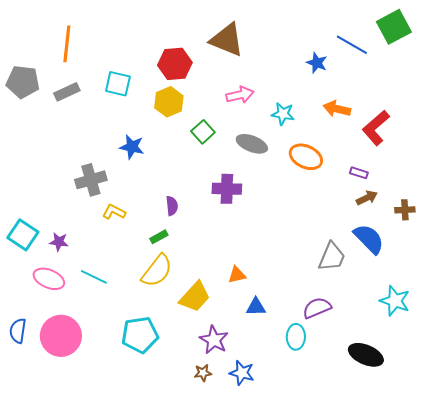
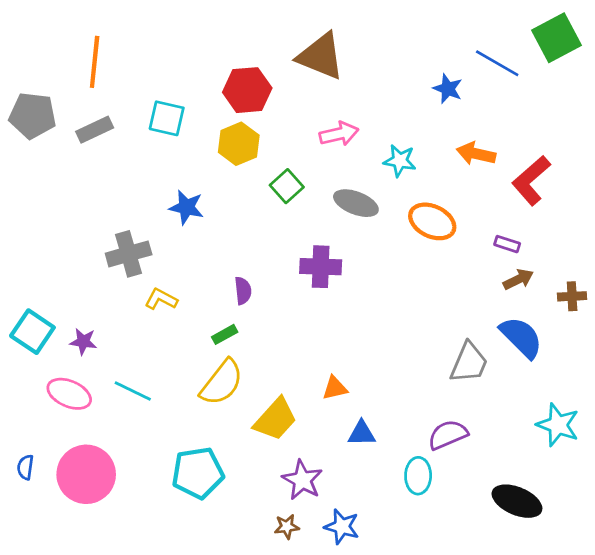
blue semicircle: (18, 331) -> (25, 467), size x0.7

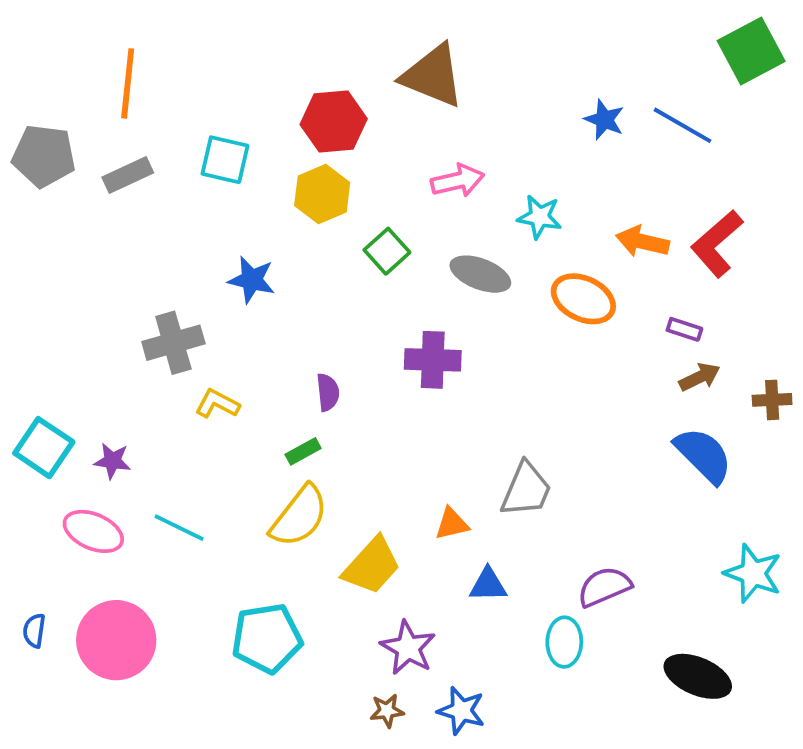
blue line: (497, 63) -> (682, 125), moved
orange arrow: (476, 154) -> (642, 242), moved
gray trapezoid: (469, 363) -> (526, 490), moved

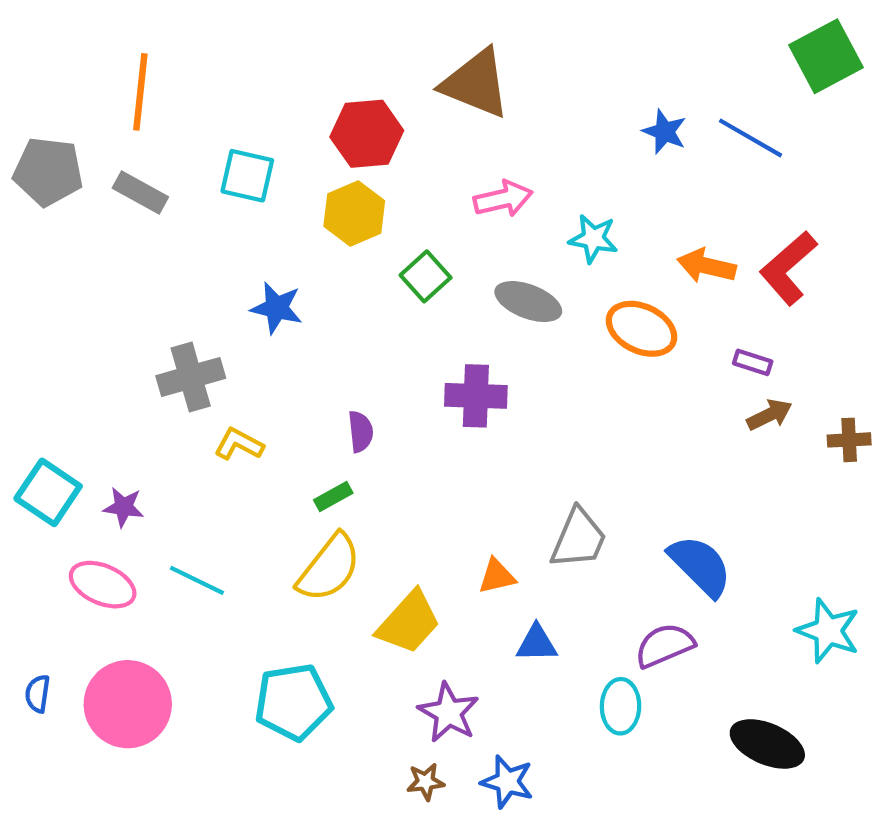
gray rectangle: (128, 175) -> (140, 192), turned 54
blue semicircle: (703, 455) -> (700, 566), moved

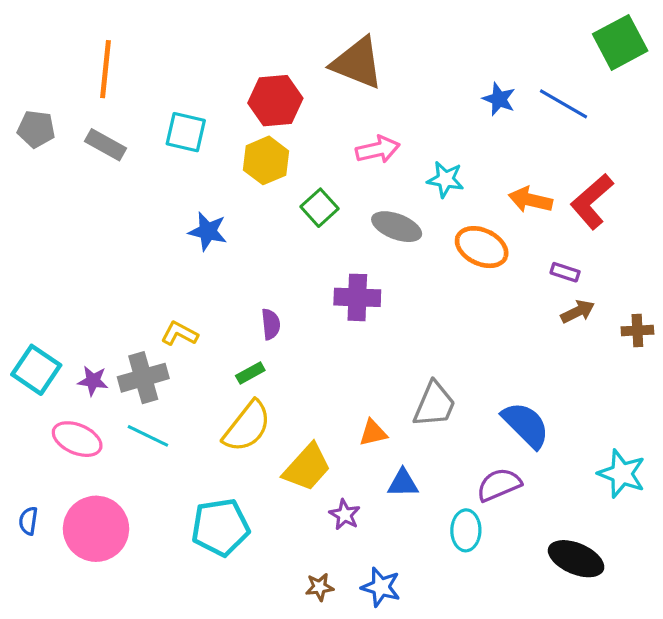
gray pentagon: (48, 172) -> (36, 129), size x0.7
gray cross: (191, 377) -> (143, 378), moved
purple star: (449, 713) -> (345, 515), moved, size x0.7

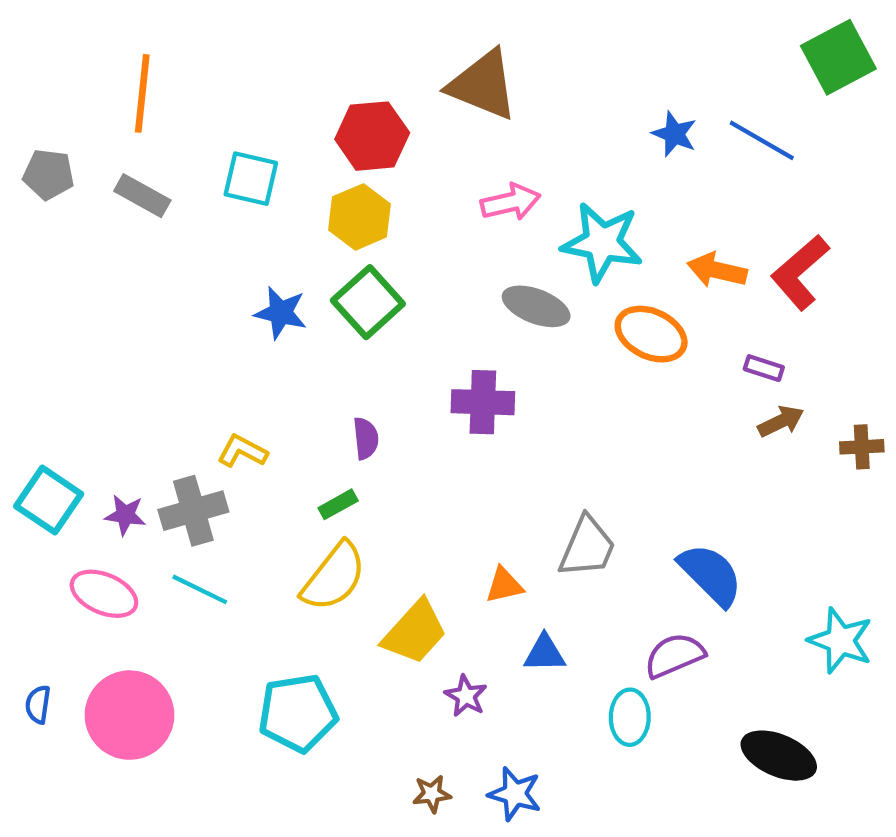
cyan star: (445, 179) -> (602, 242), size x1.6
green square: (320, 208) -> (368, 302), moved, size x1.4

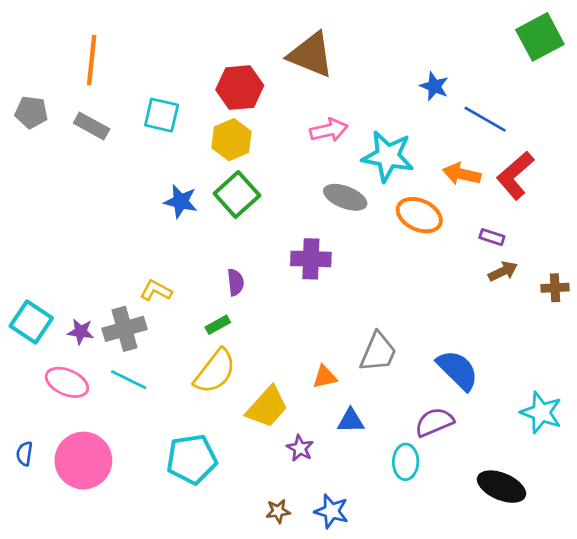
blue line: (762, 140) -> (485, 119), moved

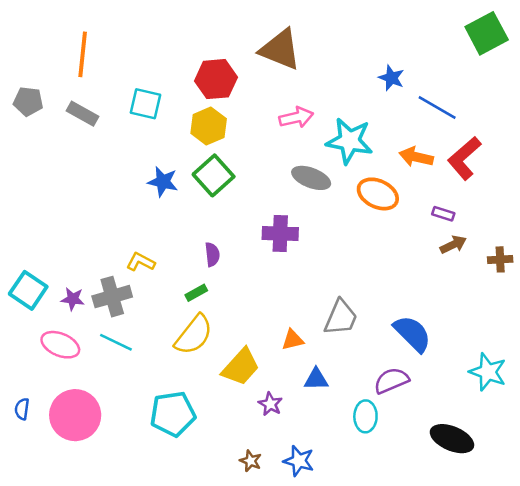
brown star: (278, 511) -> (251, 461), turned 30

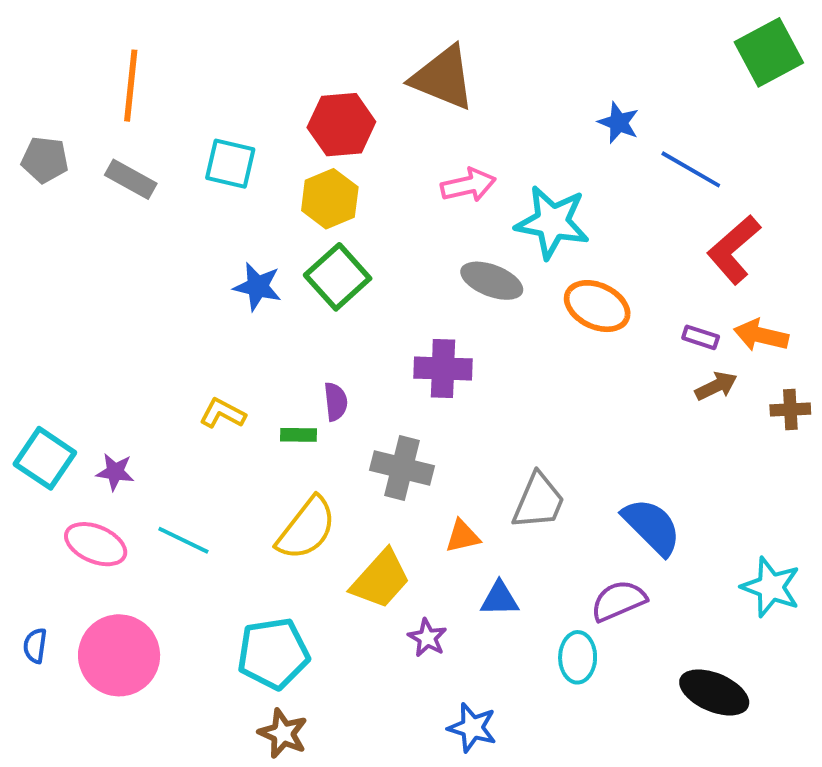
orange arrow: (416, 157) -> (761, 335), moved
green rectangle: (196, 293) -> (299, 435), moved, turned 30
gray cross: (112, 297) -> (402, 468), moved, turned 30
brown star: (251, 461) -> (283, 733), moved, size x1.4

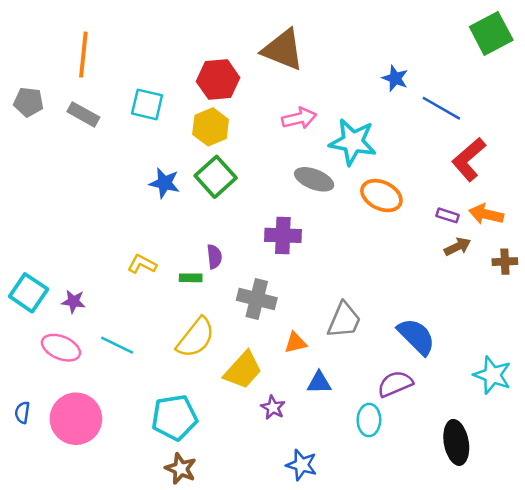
black ellipse: (714, 692) -> (456, 442), turned 57

